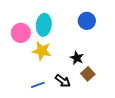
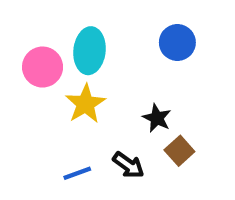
yellow star: (42, 51) -> (85, 104), turned 30

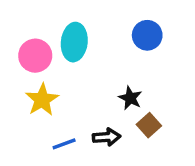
yellow star: (85, 104) -> (42, 100), moved
black arrow: (128, 165) -> (106, 137), turned -40

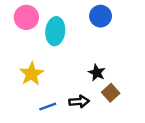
blue circle: (147, 35) -> (101, 16), moved
pink circle: (35, 56) -> (26, 17), moved

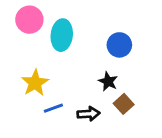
blue circle: (101, 16) -> (119, 45), moved
blue line: (48, 107) -> (53, 108), moved

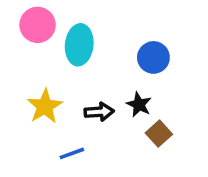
blue line: (53, 108) -> (72, 153), moved
black arrow: (88, 114) -> (99, 112), moved

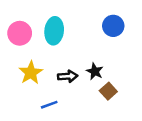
pink circle: (38, 25) -> (20, 33), moved
blue circle: (153, 57) -> (113, 26), moved

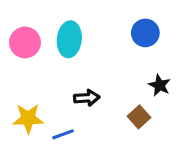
black star: (95, 71) -> (160, 85), moved
yellow star: (31, 73) -> (28, 118), moved, turned 30

